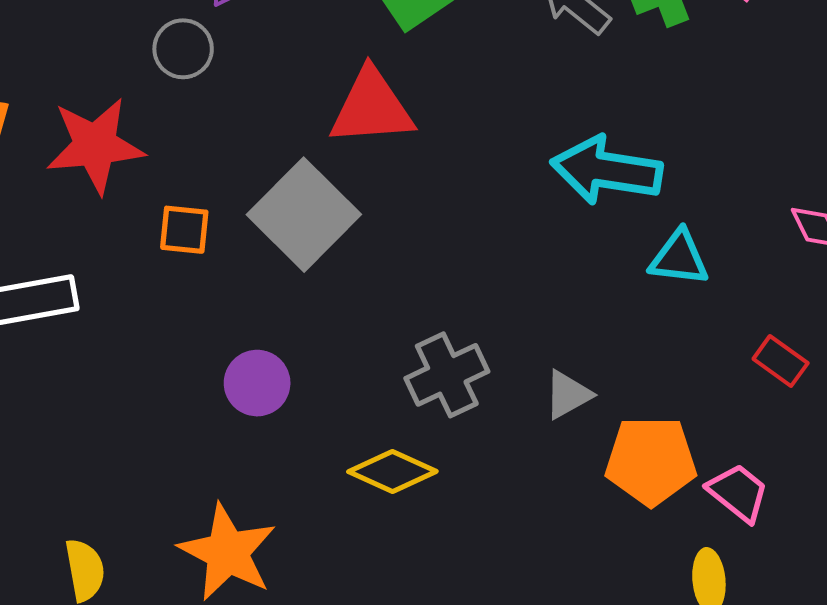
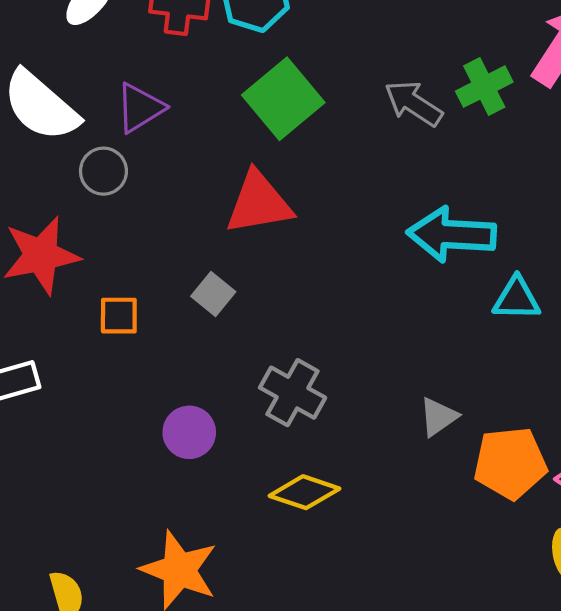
gray square: (304, 215) -> (213, 294), size x0.5
gray cross: (447, 375) -> (293, 393), moved, turned -30

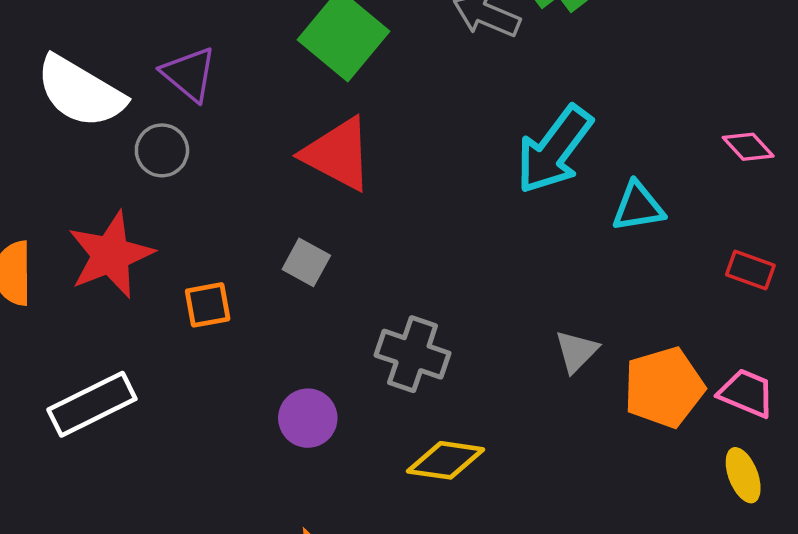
purple triangle: (140, 108) -> (189, 74), turned -38
red triangle: (259, 203) -> (338, 154), turned 48
cyan arrow: (452, 234) -> (554, 150), turned -46

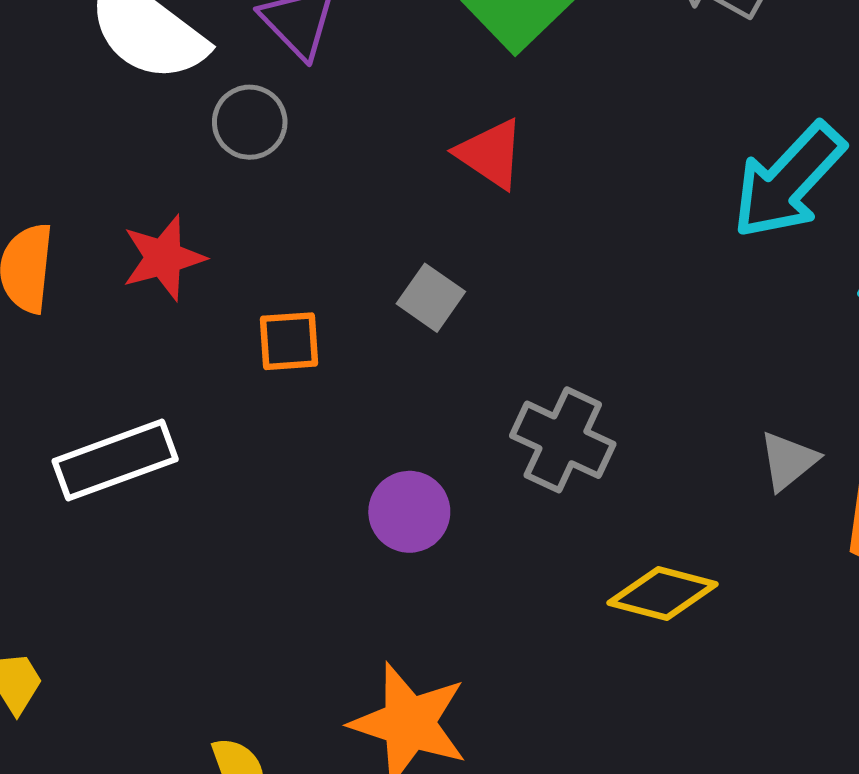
red triangle: (338, 154) -> (490, 154), size x0.7
red star: (111, 255) -> (163, 258), size x0.7
yellow diamond: (446, 460) -> (663, 594), moved

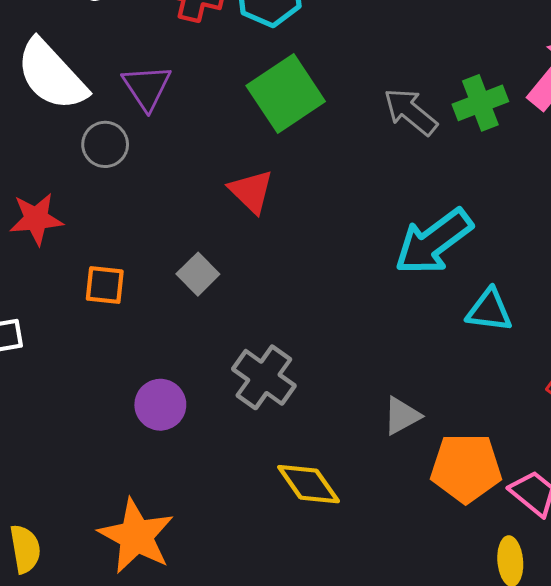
yellow diamond: (663, 594) -> (309, 484), turned 30

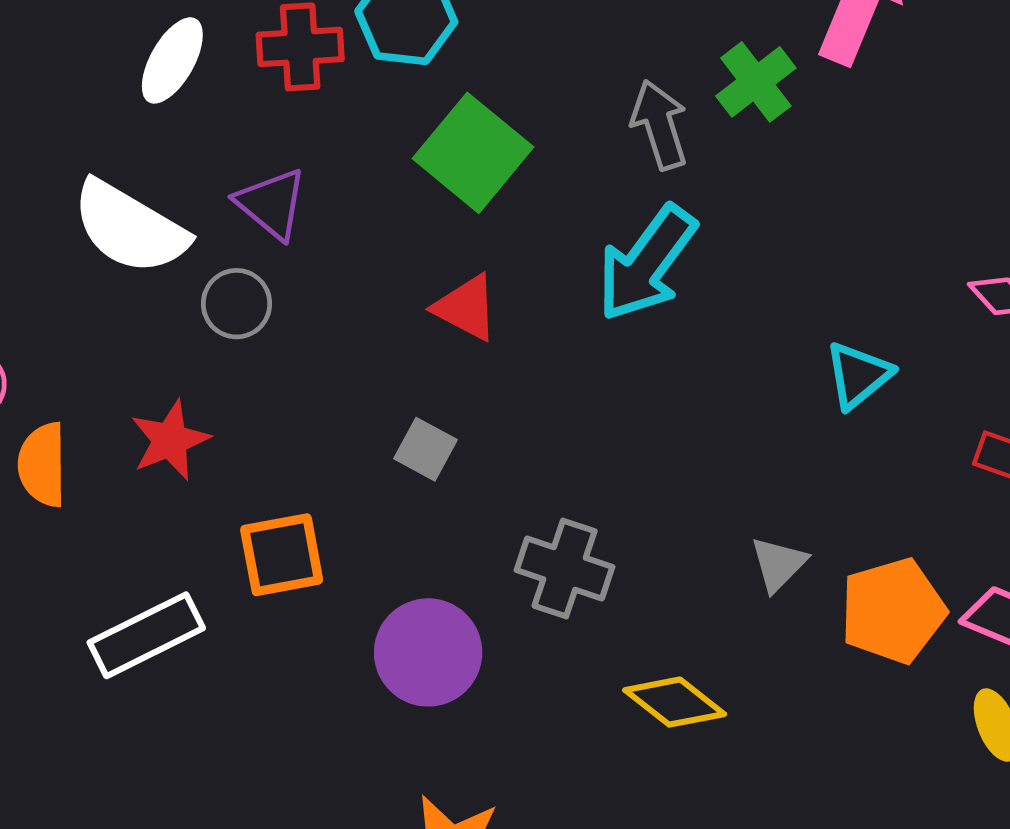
gray arrow: (410, 112) -> (660, 125), turned 50
cyan arrow: (433, 242) -> (647, 263), moved
orange square: (105, 285) -> (282, 555), moved, size x1.4
cyan triangle: (489, 310) -> (858, 375), turned -30
purple circle: (160, 405) -> (428, 652), size x1.4

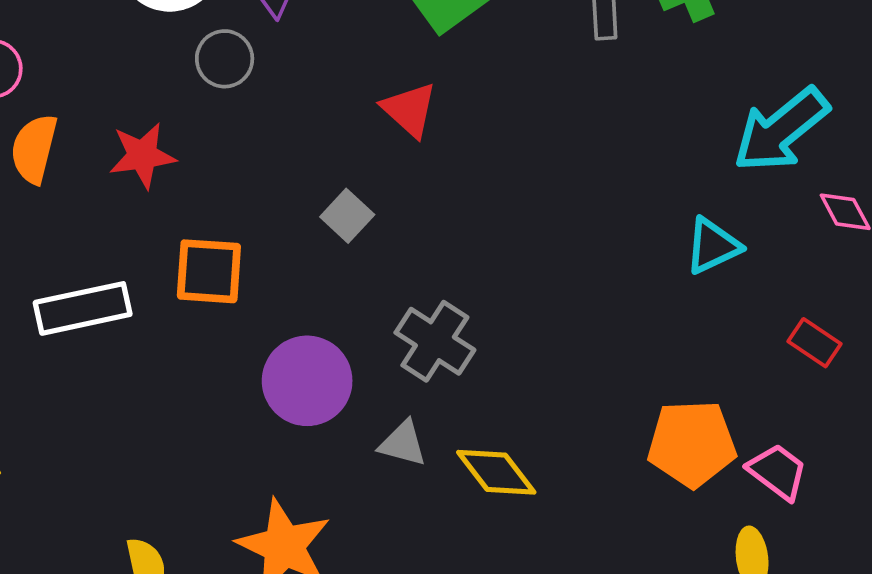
cyan arrow: (647, 263) -> (781, 130), moved
gray triangle: (778, 564) -> (403, 443), moved, turned 46

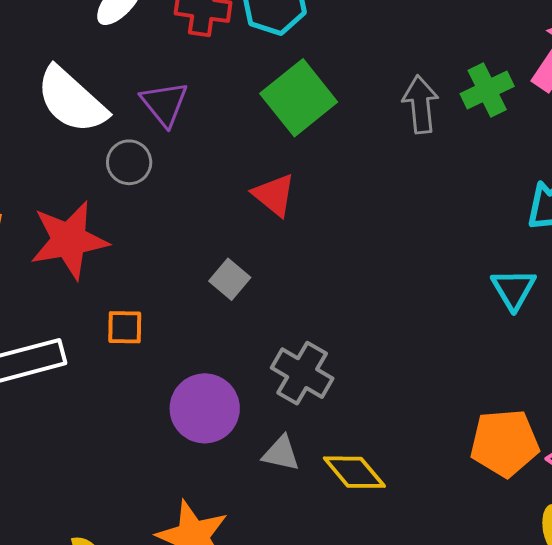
red star: (142, 155) -> (69, 240), size x1.5
cyan triangle: (713, 246) -> (514, 289), turned -33
orange square: (209, 271) -> (125, 327), size x0.7

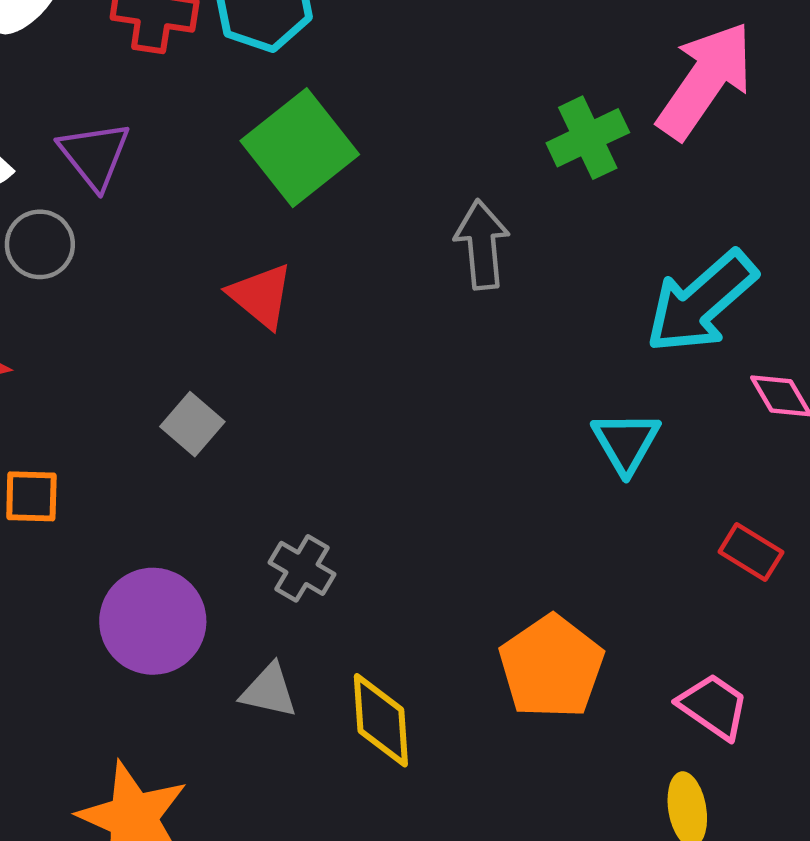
gray arrow: (421, 104) -> (482, 245), moved
gray cross: (302, 373) -> (302, 568), size x0.7
orange pentagon: (505, 443) -> (551, 667), moved, turned -30
yellow diamond: (354, 472) -> (381, 720), turned 36

